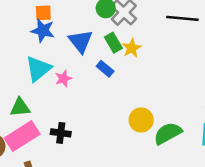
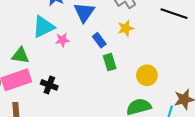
green rectangle: (113, 43) -> (110, 62), moved
yellow circle: (141, 120) -> (147, 75), moved

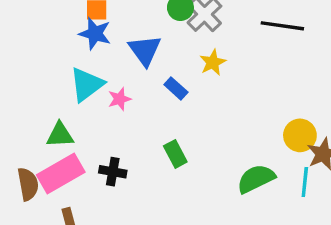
green rectangle: (110, 62) -> (175, 154), moved
yellow circle: (147, 75) -> (300, 135), moved

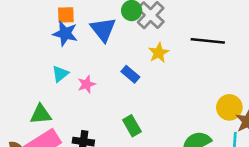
black line: (282, 26) -> (208, 41), moved
blue triangle: (145, 50) -> (103, 29), moved
cyan triangle: (87, 84) -> (60, 74), size x0.6

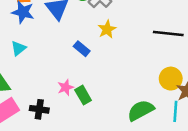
black line: (208, 41) -> (168, 34), moved
pink star: (86, 84) -> (66, 87), moved

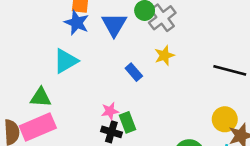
cyan triangle: (18, 48) -> (66, 61), size x1.5
black cross: (39, 109) -> (111, 132), moved

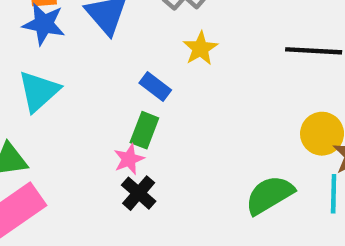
green rectangle: (127, 122) -> (144, 130), moved, turned 54
black cross: (111, 132) -> (139, 193), turned 36

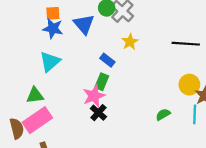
pink star: (129, 159) -> (94, 96), size x1.5
green semicircle: (270, 195) -> (163, 114), size x0.6

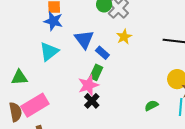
blue triangle: (84, 24) -> (84, 39), moved
green triangle: (35, 95) -> (19, 77), moved

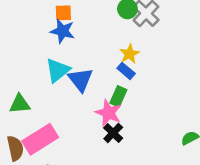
yellow star: (124, 37) -> (129, 54), moved
blue triangle: (84, 39) -> (80, 80), moved
pink star: (88, 85) -> (108, 113), turned -30

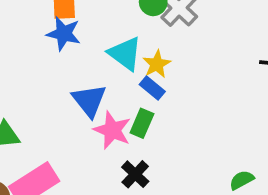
cyan triangle: (58, 70) -> (125, 53), moved, turned -44
pink star: (108, 113) -> (112, 130), moved

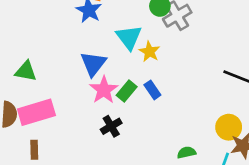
yellow star: (157, 64) -> (149, 52), turned -30
blue rectangle: (152, 88) -> (152, 90), moved

